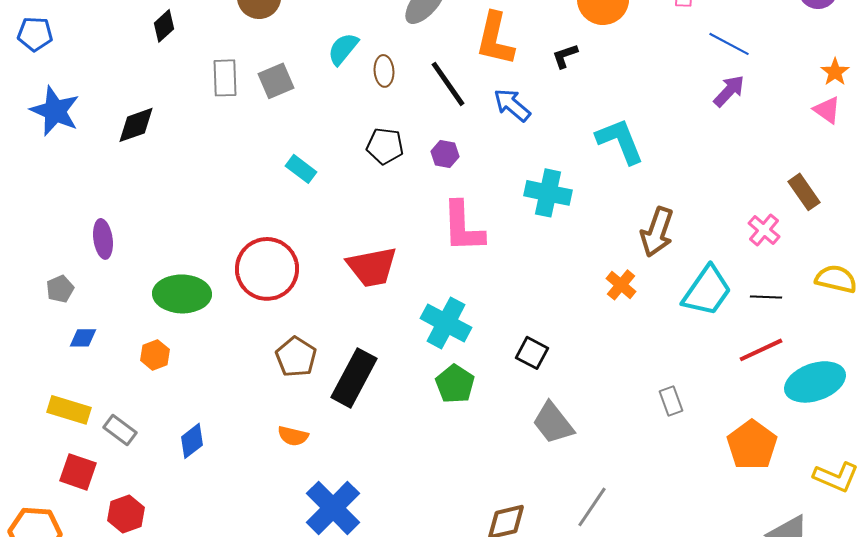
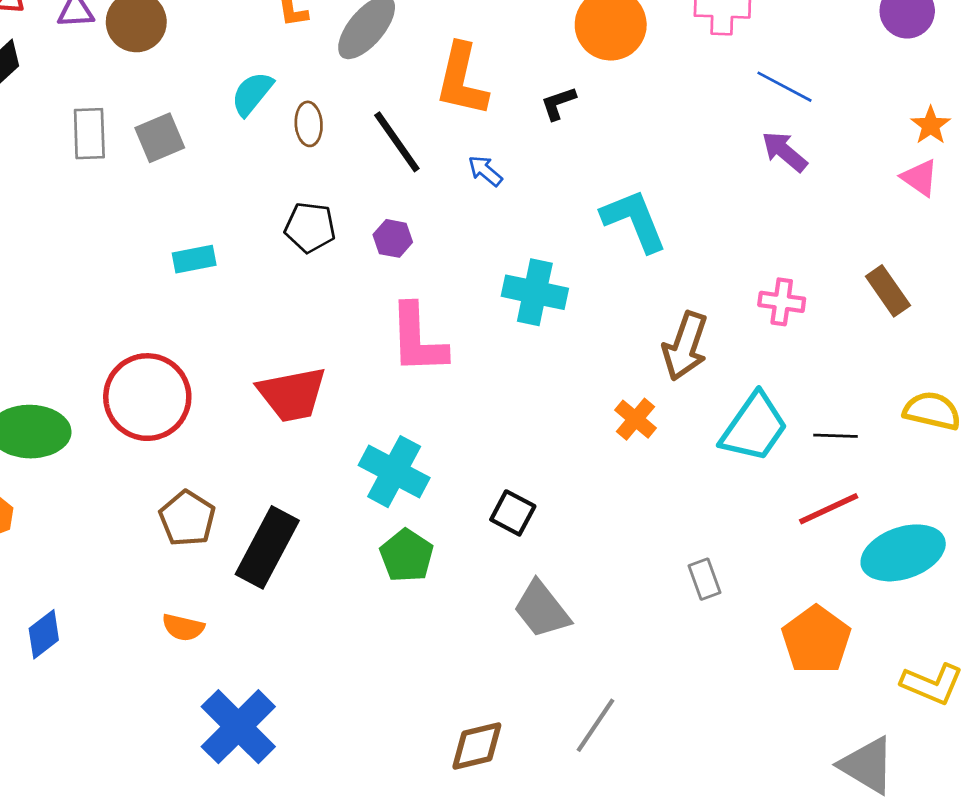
purple arrow: (729, 91) -> (784, 152), turned -93
blue arrow: (512, 105) -> (485, 171), size x0.7
cyan rectangle: (301, 169) -> (194, 259), turned -48
pink cross: (764, 230) -> (782, 302), moved, turned -32

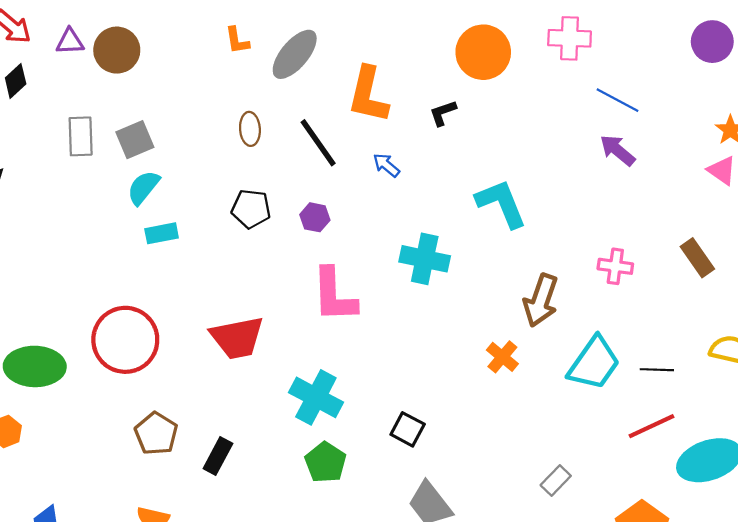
cyan semicircle: (252, 94) -> (143, 187), moved
black rectangle: (267, 547) -> (218, 456), size x0.6
gray rectangle: (704, 579) -> (556, 480), turned 64

